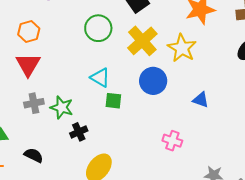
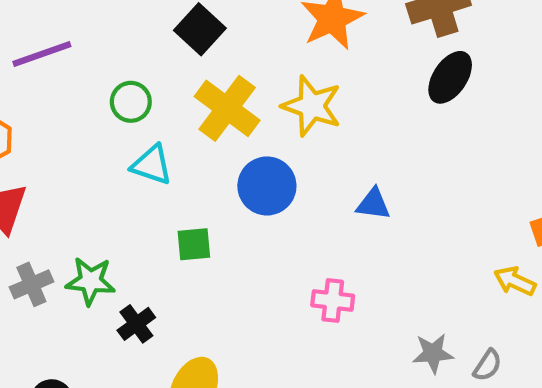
green circle: (98, 28) -> (131, 102), size x0.7
cyan triangle: (100, 78) -> (152, 165), moved

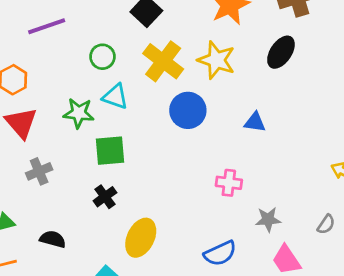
black ellipse: (450, 77) -> (281, 52), moved
green square: (194, 244) -> (110, 151), moved, size x1.4
green star: (90, 281) -> (79, 113), moved
gray star: (433, 353) -> (268, 219), moved

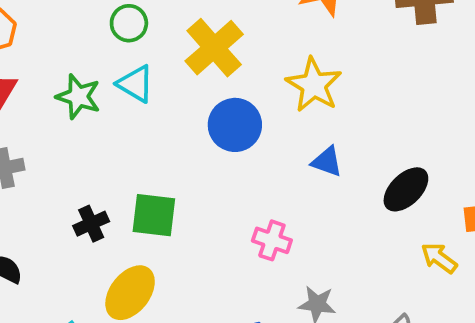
black ellipse: (281, 52) -> (406, 189), moved
yellow star: (216, 60) -> (314, 85), moved
green square: (110, 151) -> (154, 215), moved

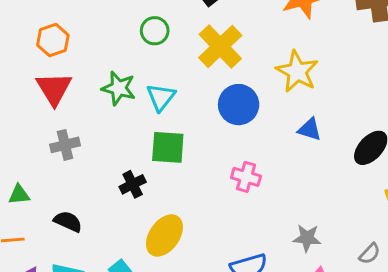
cyan triangle: (136, 84) -> (161, 97), moved, turned 40
green square: (154, 215) -> (168, 147), moved
pink cross: (272, 240) -> (246, 177), moved

